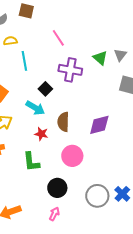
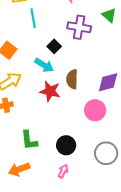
red star: (41, 134) -> (50, 91), size x1.5
pink circle: (72, 156) -> (95, 110), moved
green L-shape: (31, 162) -> (29, 140), moved

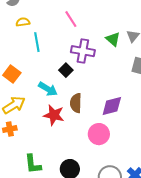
black square: (54, 46) -> (66, 70), moved

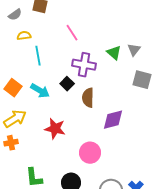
cyan arrow: (48, 89) -> (40, 91), moved
brown semicircle: (76, 103) -> (88, 98), moved
pink circle: (99, 134) -> (90, 153), moved

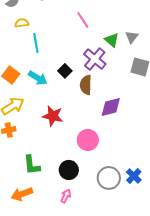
pink line: (72, 33) -> (83, 20), moved
purple cross: (84, 65) -> (95, 59), moved, turned 30

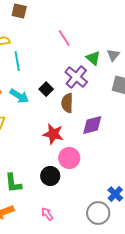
red star: (53, 116) -> (53, 134), moved
black circle: (69, 170) -> (50, 176), moved
gray circle: (109, 178) -> (98, 213), moved
pink arrow: (66, 196) -> (47, 214), turned -64

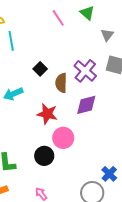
green triangle: (93, 58) -> (87, 13), moved
purple cross: (76, 77) -> (85, 71), moved
cyan arrow: (19, 96) -> (13, 94), moved, turned 126

